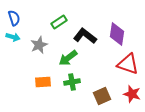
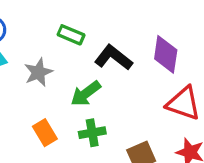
green rectangle: (59, 22) -> (71, 35), turned 56
orange rectangle: (43, 82) -> (45, 133), turned 63

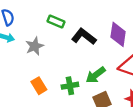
green arrow: (86, 94) -> (96, 75), moved

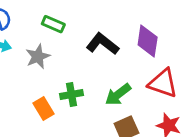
green rectangle: (56, 22) -> (53, 24), moved
green cross: (70, 86) -> (72, 94), moved

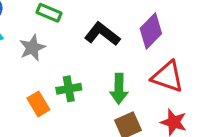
purple diamond: (148, 41) -> (151, 31), turned 36
green arrow: (118, 94) -> (119, 89), turned -52

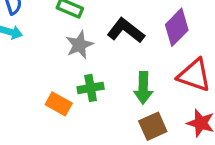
gray star: (32, 48) -> (79, 45), moved
orange rectangle: (38, 104) -> (59, 104), turned -30

